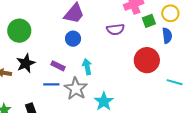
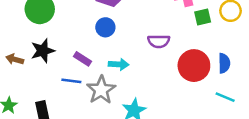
purple semicircle: (115, 29) -> (159, 41), moved
blue semicircle: (167, 36) -> (224, 63), moved
cyan arrow: (87, 67) -> (119, 64), turned 98

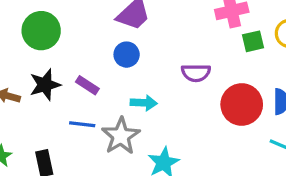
purple rectangle: (83, 59) -> (87, 85), moved

